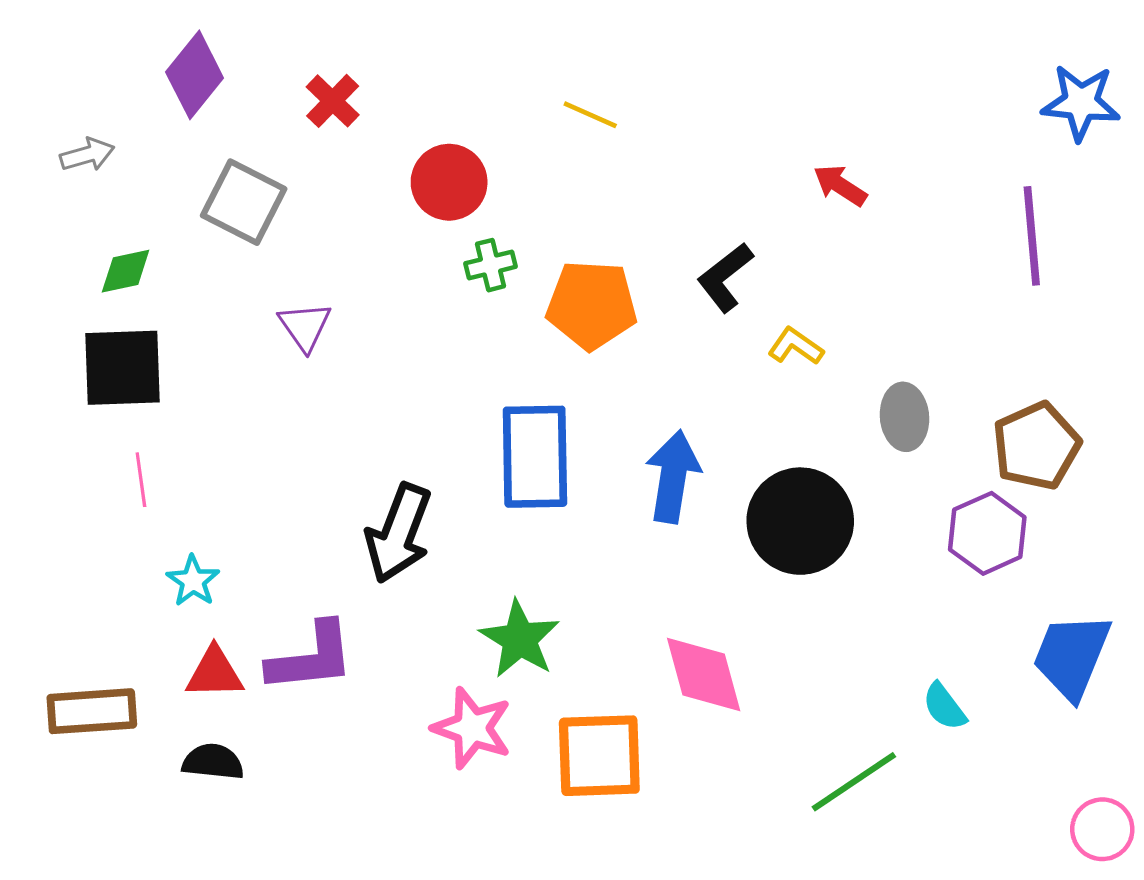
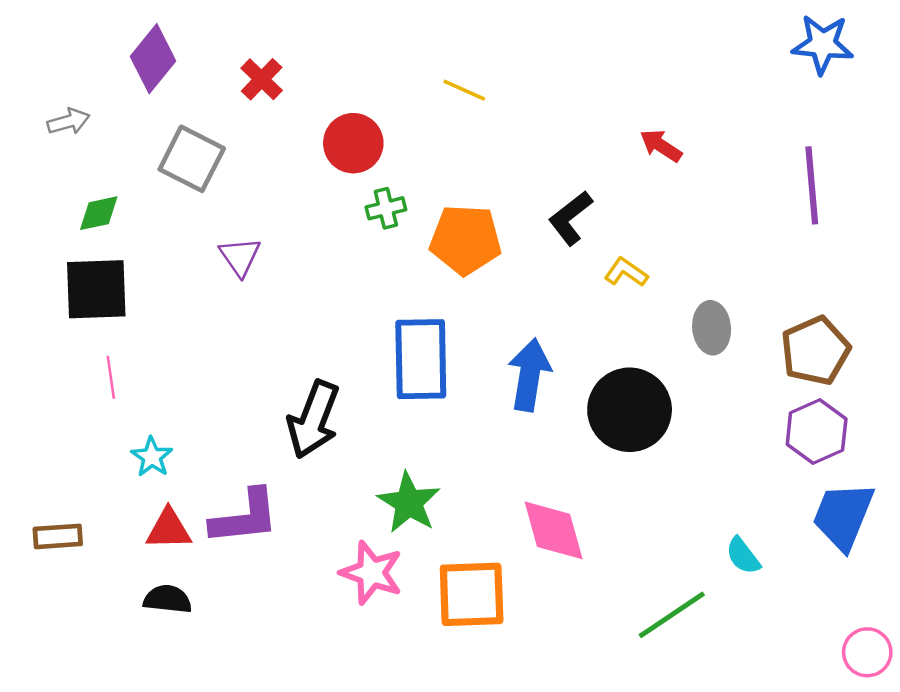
blue star: (1081, 102) -> (823, 44), moved
purple hexagon: (987, 533) -> (817, 432), moved
brown rectangle: (92, 711) -> (58, 536), moved, size x0.7

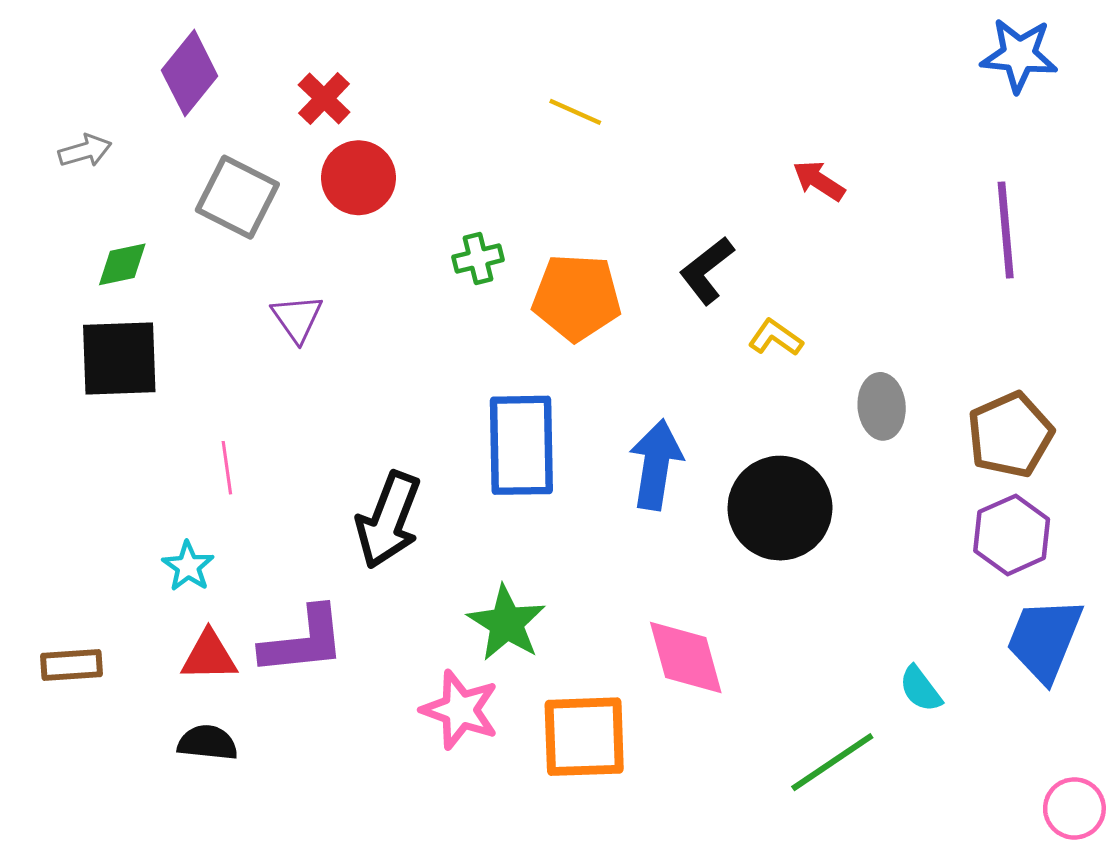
red circle: (353, 143) -> (358, 178), moved
pink line: (111, 377) -> (227, 468), moved

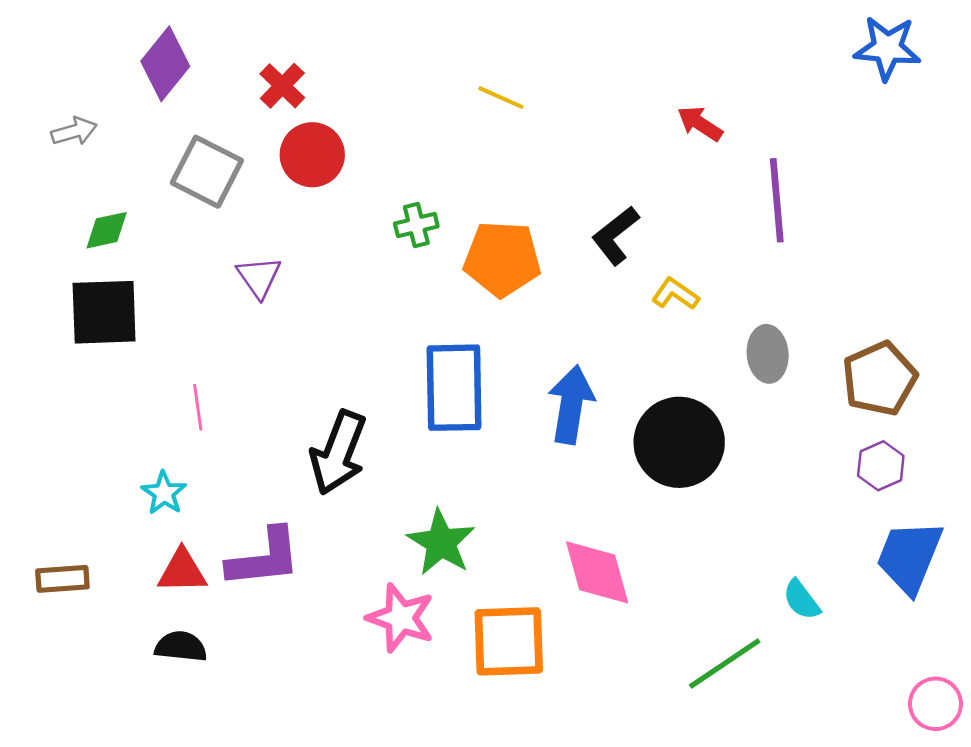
red arrow: (819, 181) -> (700, 124), moved
purple line: (1006, 230) -> (777, 200), moved
purple hexagon: (1012, 535) -> (881, 466), size x0.7

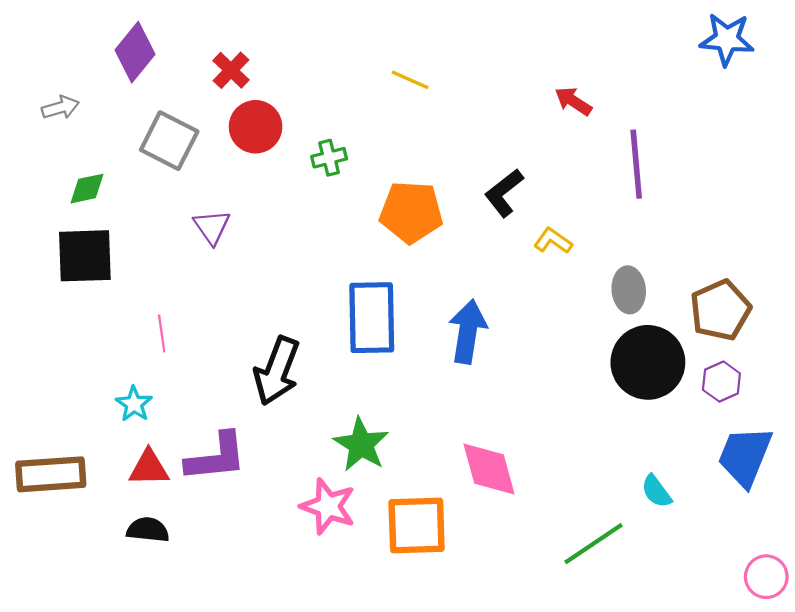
green cross: (416, 225) -> (329, 158), moved
black circle: (679, 442) -> (648, 362), moved
brown rectangle: (62, 579) -> (51, 474), size x1.6

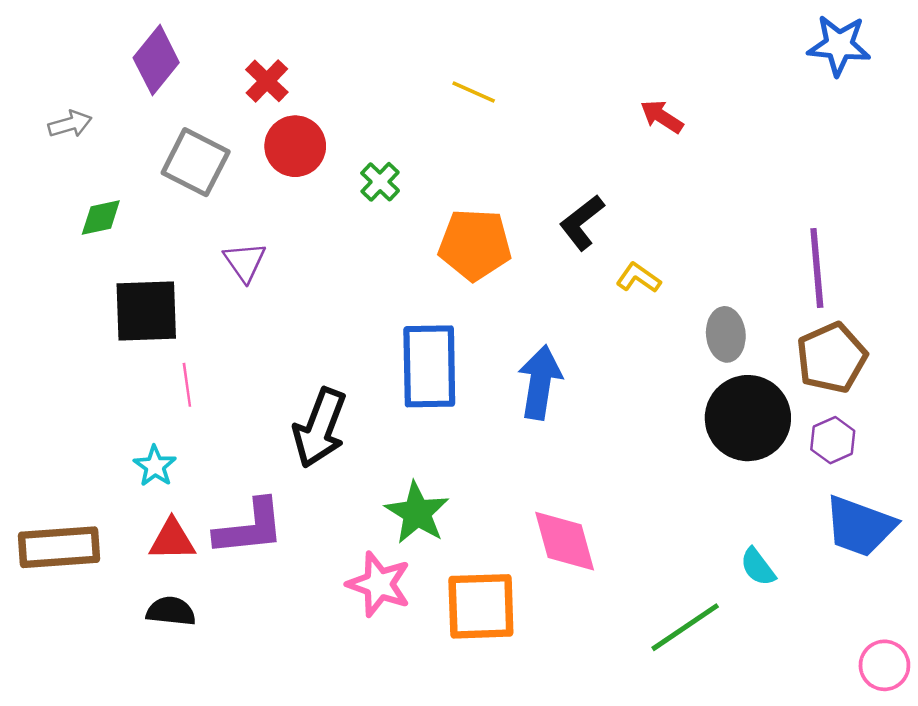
green cross: (329, 158) -> (380, 182), turned -32
purple line: (636, 164) -> (817, 268), moved
black square: (85, 256) -> (146, 311), moved
blue trapezoid: (745, 456) -> (860, 526), turned -92

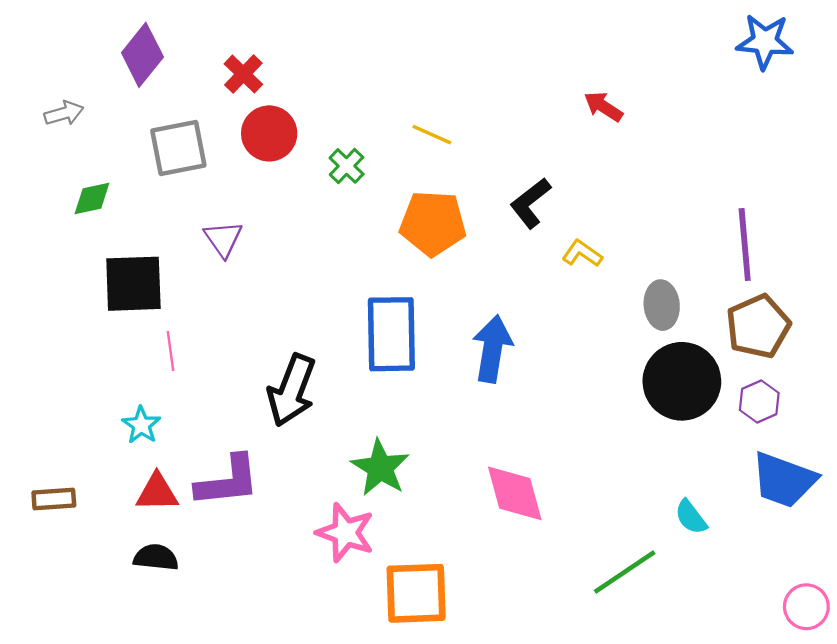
yellow line: (474, 92) -> (432, 135), moved
gray square: (196, 162) -> (178, 148), turned -38
brown rectangle: (59, 547) -> (54, 499), size x0.6
orange square: (481, 606) -> (416, 593), moved

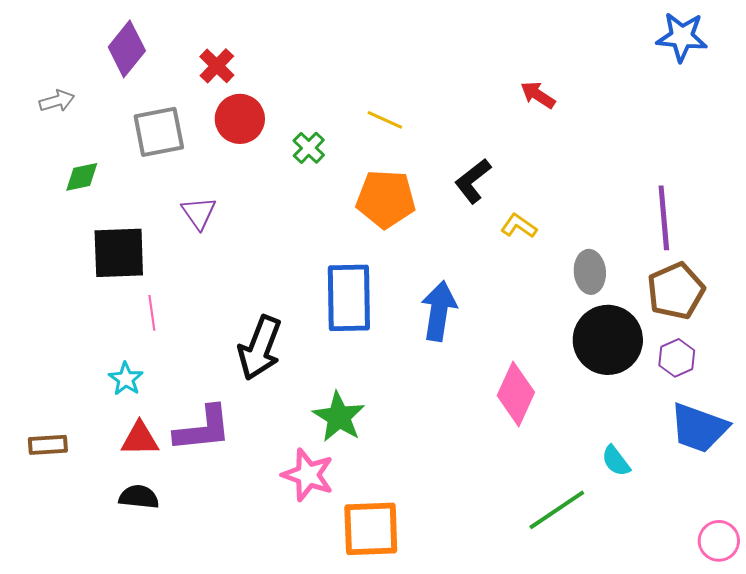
pink diamond: (515, 493) -> (516, 394), moved, turned 40

